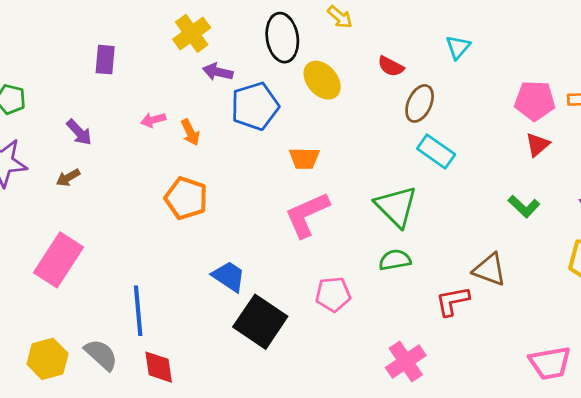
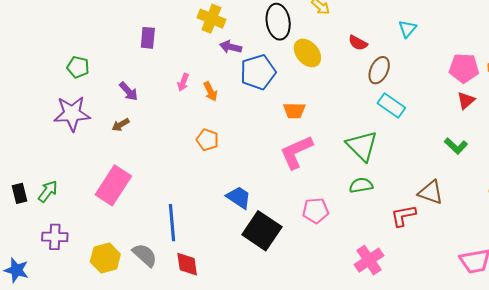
yellow cross: (192, 33) -> (211, 19), turned -32
pink arrow: (153, 120) -> (183, 82), turned -54
orange pentagon: (186, 198) -> (207, 140), size x0.7

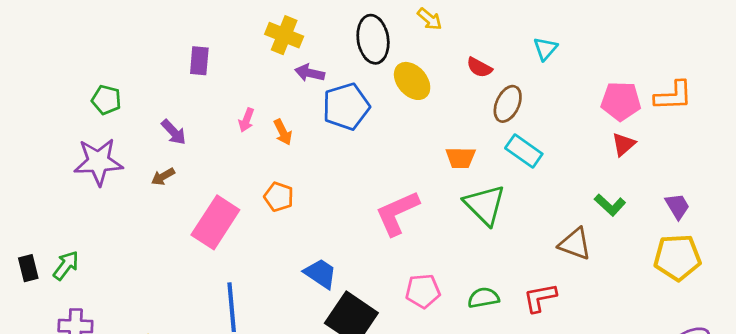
orange trapezoid: (294, 111) -> (461, 158), moved
pink rectangle: (113, 185) -> (215, 222), moved
green semicircle: (361, 185) -> (483, 298), moved
brown triangle: (431, 192) -> (575, 244), moved

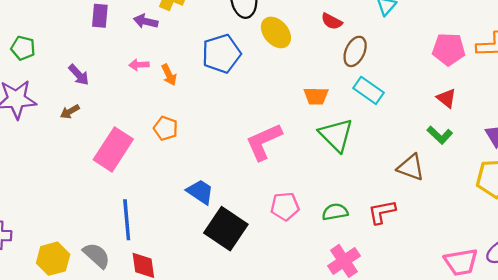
purple arrow: (310, 73) -> (146, 21), moved
pink arrow: (246, 120) -> (139, 65), turned 66
red triangle: (623, 144) -> (446, 98), moved, turned -40

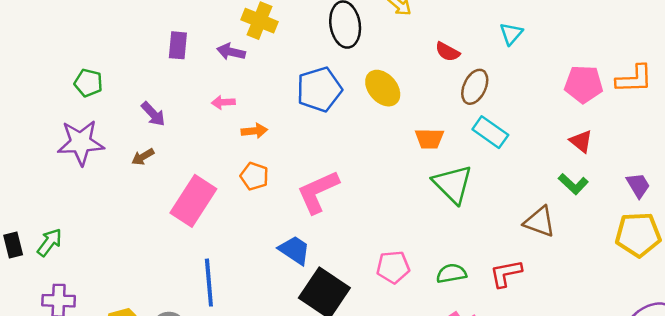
yellow ellipse: (276, 32) -> (383, 88), moved
orange arrow: (169, 75) -> (254, 131), moved, turned -70
pink L-shape: (264, 142) -> (318, 192), moved

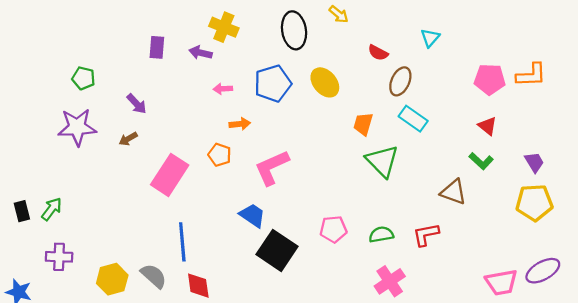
pink arrow: (223, 102) -> (223, 89), moved
orange arrow: (254, 131) -> (240, 124), moved
orange trapezoid: (429, 139) -> (363, 124), turned 105

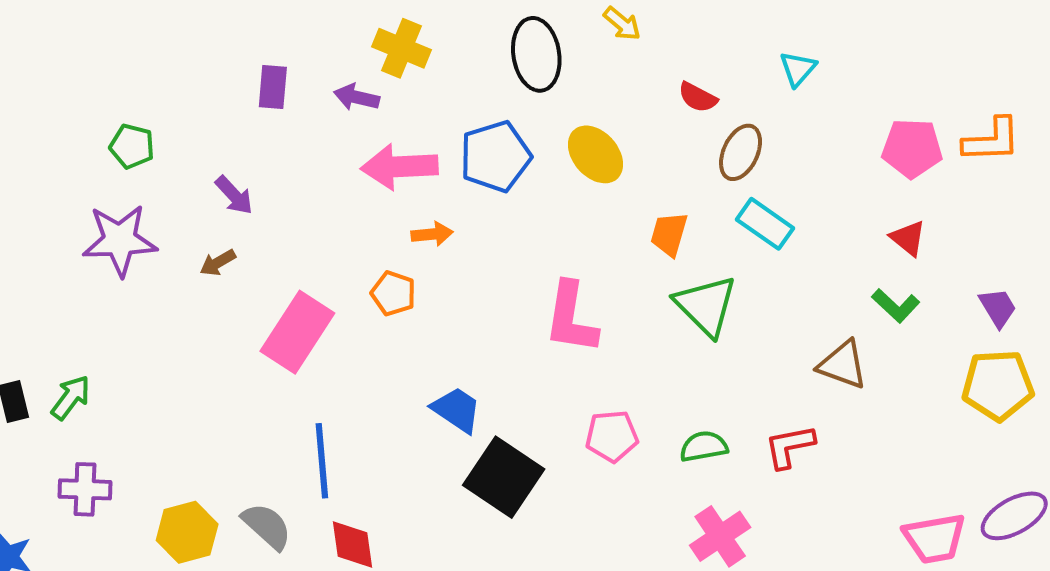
pink arrow: (223, 89) -> (399, 167), size x2.0
pink L-shape: (272, 168) -> (571, 318), moved, turned -57

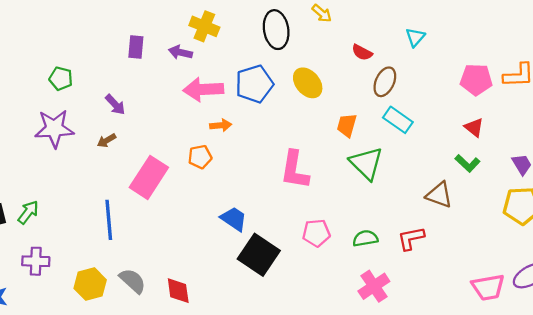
orange pentagon: (393, 293) -> (200, 157), turned -30
blue line: (322, 461) -> (109, 220), moved

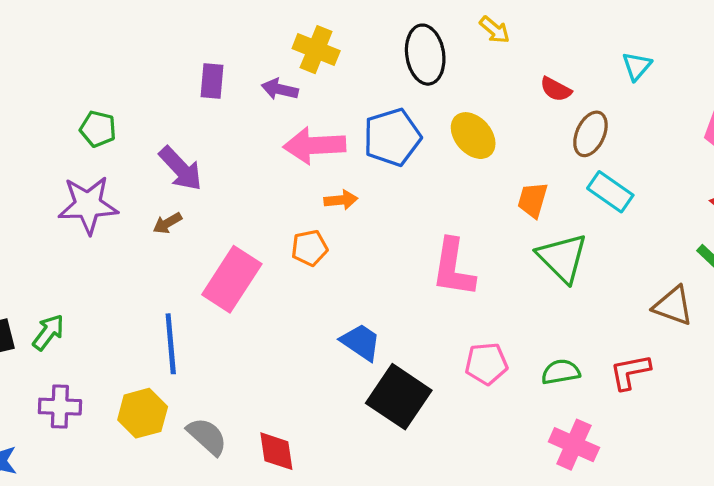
purple arrow: (115, 105) -> (181, 169), size x1.4
yellow hexagon: (90, 284) -> (143, 413), moved
pink cross: (374, 286) -> (574, 445), turned -32

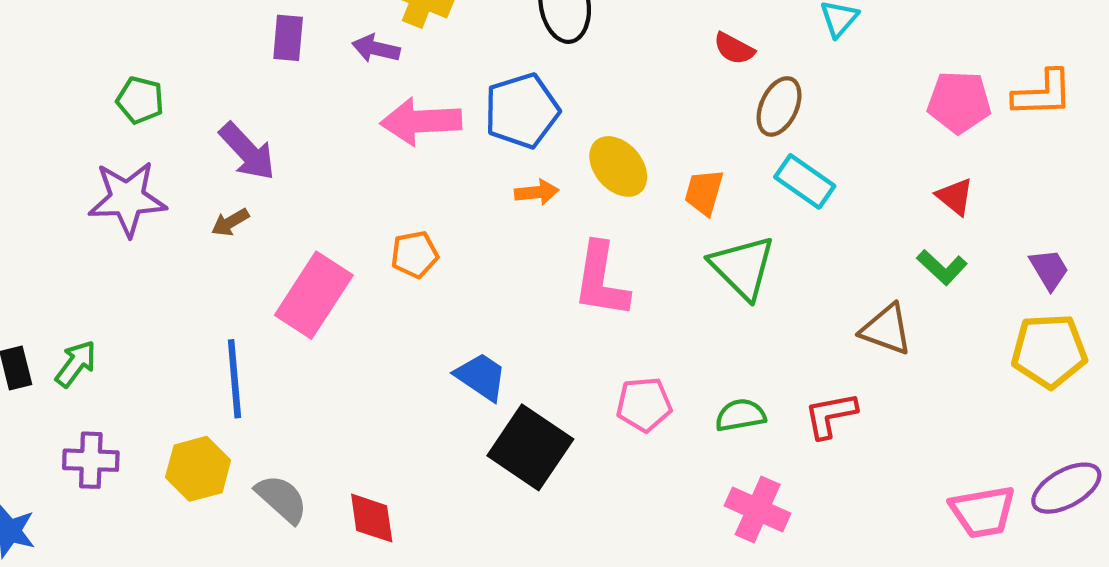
yellow ellipse: (473, 136) -> (618, 166), moved
orange arrow: (341, 200) -> (537, 192), moved

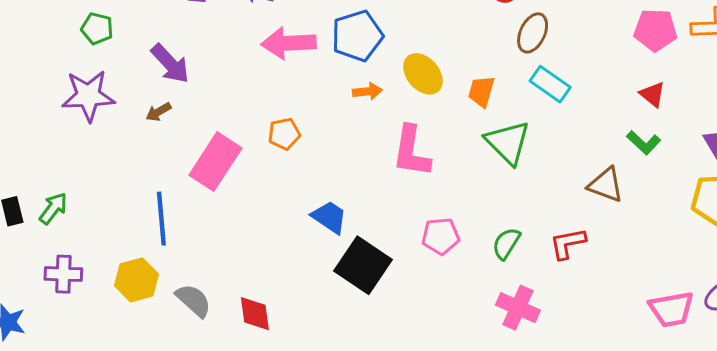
green semicircle: (740, 415) -> (506, 243), turned -48

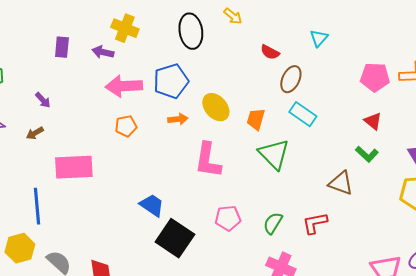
purple arrow: (170, 64) -> (43, 100), size x0.6
orange pentagon: (284, 134) -> (126, 126), moved
pink rectangle: (215, 162) -> (74, 167), turned 54

